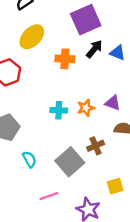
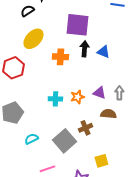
purple square: (86, 20) -> (77, 25), turned 30
black arrow: (94, 49) -> (84, 49), turned -35
cyan semicircle: (29, 159) -> (31, 139), turned -88

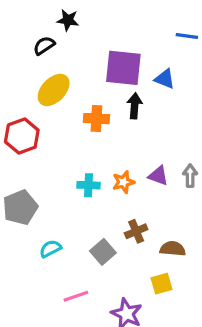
blue triangle: (103, 52) -> (165, 79), moved
brown semicircle: (108, 114) -> (173, 249), moved
gray square: (64, 141) -> (103, 252), size x0.7

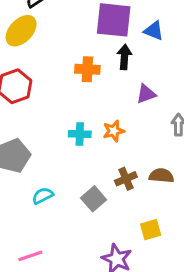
yellow ellipse: (54, 90) -> (21, 31), moved
purple triangle: (158, 176) -> (146, 94), moved, turned -40
brown semicircle: (173, 249) -> (161, 176), moved
pink line: (76, 296) -> (30, 256), moved

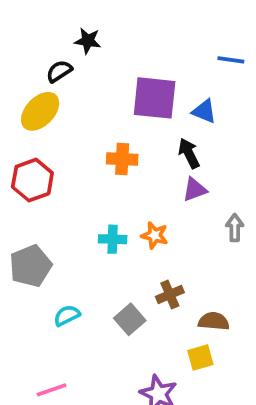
black arrow: (124, 57) -> (189, 153), moved, turned -30
orange star: (114, 131) -> (155, 235), turned 30
brown semicircle: (161, 176) -> (214, 321), moved

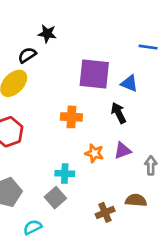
purple triangle: (195, 190) -> (123, 151), moved
orange star: (155, 235) -> (94, 153), moved
gray square: (130, 319) -> (55, 198), moved
brown semicircle: (214, 321) -> (136, 200), moved

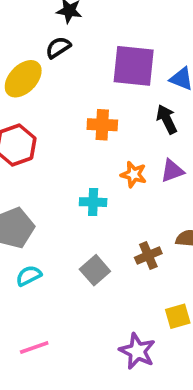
black semicircle: (27, 55) -> (58, 47), moved
gray square: (55, 198) -> (95, 270), moved
cyan semicircle: (32, 227) -> (29, 276), moved

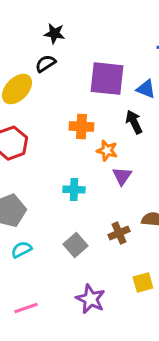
purple triangle: (172, 171) -> (122, 176), moved, turned -36
orange star: (134, 174) -> (107, 151), moved
purple star: (137, 351) -> (90, 299), moved

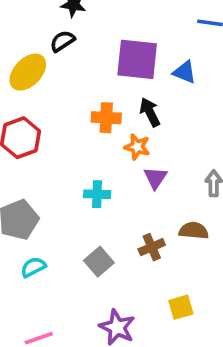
black arrow: (134, 122) -> (150, 112), moved

